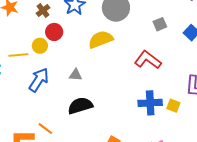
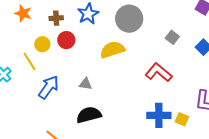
brown cross: (43, 11) -> (56, 18), turned 32
gray square: (160, 24) -> (172, 37), turned -32
yellow circle: (40, 46) -> (42, 44), moved
yellow line: (18, 55) -> (29, 61), turned 60

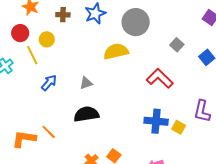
red circle: (66, 40) -> (20, 33), moved
gray triangle: (86, 84) -> (86, 83), turned -32
blue arrow: (49, 87) -> (49, 83), size x0.7

